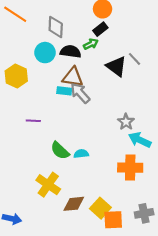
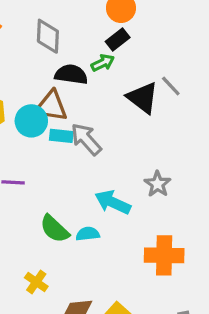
cyan circle: (45, 53) -> (31, 121), moved
brown triangle: (73, 77) -> (51, 106), moved
cyan arrow: (140, 140) -> (113, 202), moved
yellow cross: (48, 185) -> (36, 282), size x0.6

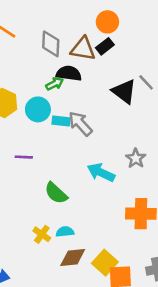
green arrow: (103, 63) -> (55, 84), moved
brown triangle: (51, 106) -> (83, 49), moved
cyan semicircle: (88, 234) -> (65, 232), moved

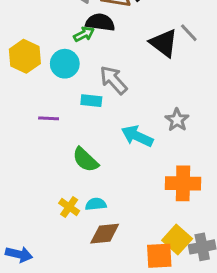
cyan rectangle: (61, 121) -> (91, 101), moved
yellow square: (105, 263) -> (177, 240), moved

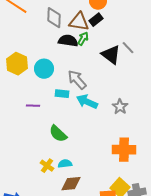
green arrow: (84, 34) -> (83, 39), moved, turned -32
cyan arrow: (137, 136) -> (87, 102), moved

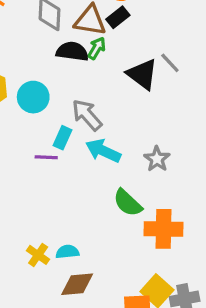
cyan rectangle: (62, 94) -> (62, 138), turned -72
purple line: (33, 106) -> (46, 157), moved
green semicircle: (58, 134) -> (128, 203), moved

